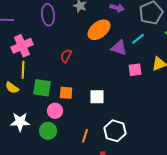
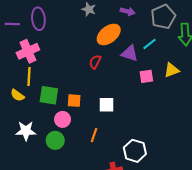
purple ellipse: (48, 15) -> (38, 19), moved
red semicircle: (66, 56) -> (95, 62), moved
white hexagon: (115, 131) -> (135, 151), moved
orange line: (85, 136) -> (94, 135), moved

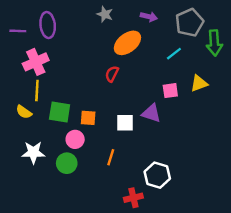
purple triangle: (130, 53) -> (151, 113), moved

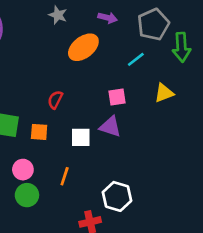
red semicircle: (112, 74) -> (55, 100), moved
pink square: (170, 91) -> (117, 97), moved
pink circle: (75, 139) -> (23, 170), moved
green circle: (67, 163) -> (27, 195), moved

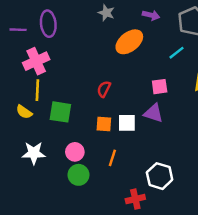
orange square: (39, 132) -> (104, 124), moved

